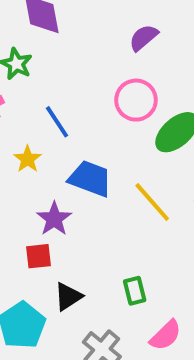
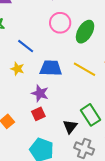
green rectangle: (135, 291) -> (90, 115), size x1.5
black triangle: (68, 297) -> (70, 127), moved

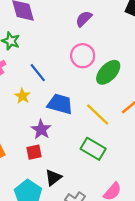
green rectangle: (90, 115) -> (93, 149), moved, turned -40
black triangle: (70, 127) -> (53, 178), moved

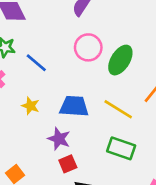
blue line: (38, 73) -> (36, 63), moved
red square: (34, 152) -> (68, 164), moved

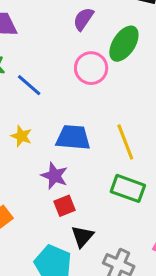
green ellipse: (120, 60) -> (124, 44), moved
yellow line: (118, 109) -> (125, 142), turned 36

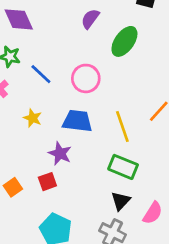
pink circle: (91, 68) -> (86, 78), moved
red square: (64, 206) -> (47, 182), moved
black triangle: (82, 236) -> (121, 201), moved

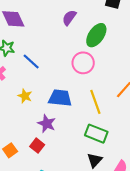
pink circle: (86, 78) -> (83, 63), moved
red square: (47, 182) -> (37, 146), turned -32

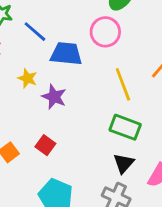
blue trapezoid: (60, 98) -> (66, 54), moved
purple star: (47, 124) -> (54, 97), moved

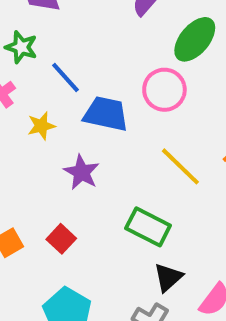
yellow star: (27, 78) -> (41, 126), moved, turned 30
yellow line: (123, 84) -> (180, 166), turned -32
green rectangle: (125, 127) -> (148, 227), moved

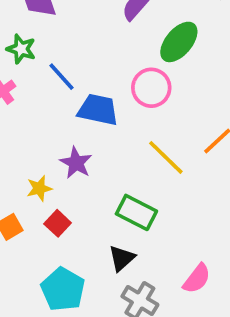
yellow star: (41, 126) -> (39, 188), moved
black triangle: (168, 277) -> (122, 258), moved

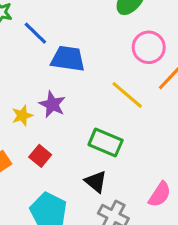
pink circle: (151, 88) -> (149, 47), moved
yellow star: (39, 188) -> (22, 116), moved
black triangle: (122, 258) -> (96, 182), turned -35

